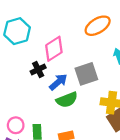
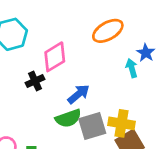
gray square: (86, 74) -> (92, 126), moved
blue arrow: (58, 82) -> (79, 94), moved

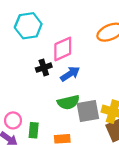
blue arrow: (79, 94) -> (70, 74), moved

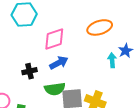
black cross: (44, 68) -> (30, 71), moved

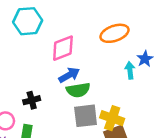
black cross: (30, 71) -> (32, 100), moved
green semicircle: (55, 89) -> (78, 90), moved

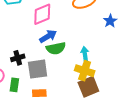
cyan arrow: (130, 70) -> (85, 54), moved
gray square: (86, 116) -> (38, 69), moved

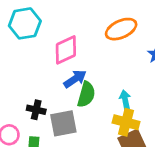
green semicircle: (56, 48) -> (86, 94), turned -60
black cross: (18, 58) -> (36, 110), turned 32

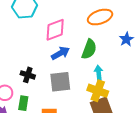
green semicircle: (86, 94) -> (89, 49), moved
gray square: (63, 123) -> (60, 82), moved

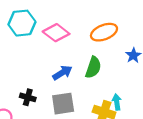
pink diamond: (55, 30) -> (56, 33), moved, turned 60
cyan arrow: (99, 73) -> (117, 102), moved

